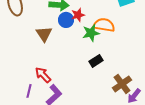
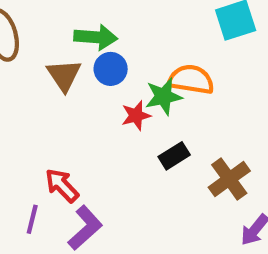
red star: (78, 15) -> (136, 116), moved
brown triangle: (44, 34) -> (64, 75), moved
brown cross: (122, 84) -> (229, 179), moved

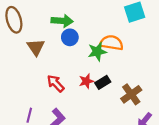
brown triangle: (64, 75) -> (36, 47), moved
red star: (136, 116) -> (86, 81), moved
red arrow: (62, 185) -> (56, 83), moved

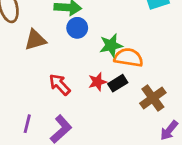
orange semicircle: (112, 43) -> (129, 58), moved
brown triangle: (36, 47) -> (35, 40), turned 48

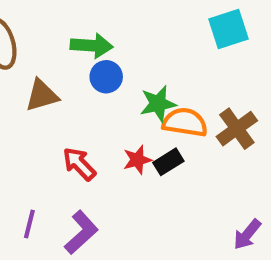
brown cross: (153, 98) -> (237, 129), moved

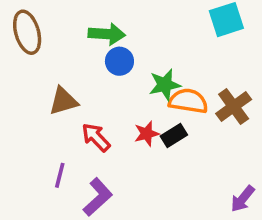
brown triangle: (42, 95) -> (63, 101), moved
purple line: (29, 224) -> (60, 175), moved

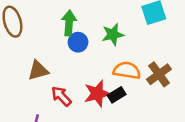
green arrow: (107, 34) -> (69, 23), turned -90
green star: (165, 85) -> (113, 34), moved
red star: (147, 134) -> (97, 94), size x1.5

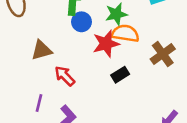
orange semicircle: (127, 70) -> (125, 33), moved
red star: (97, 94) -> (106, 44), moved

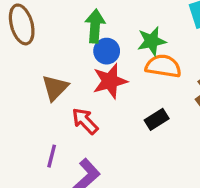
red star: (106, 44) -> (110, 81), moved
brown triangle: (42, 50) -> (55, 88), turned -30

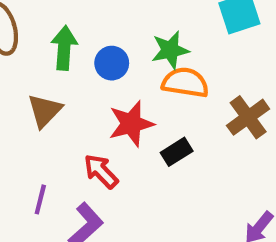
green arrow: (95, 26) -> (64, 48), moved
red star: (110, 81) -> (131, 124), moved
red arrow: (85, 121) -> (101, 171), moved

